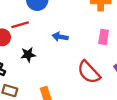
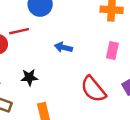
black star: (28, 55) -> (29, 77), moved

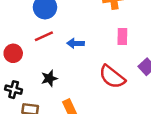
red line: (19, 31) -> (44, 36), moved

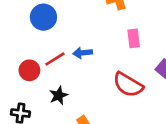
red line: (44, 36) -> (55, 59), moved
red circle: (13, 53) -> (29, 70), moved

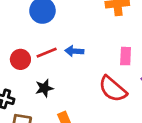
pink rectangle: (134, 38) -> (126, 56), moved

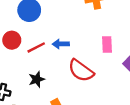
red circle: (20, 59) -> (12, 40), moved
red semicircle: (113, 89) -> (81, 71), moved

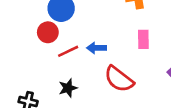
red circle: (12, 40) -> (48, 32), moved
pink rectangle: (107, 45) -> (143, 39), moved

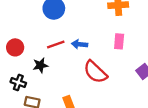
red circle: (48, 32) -> (15, 47), moved
black star: (68, 88) -> (40, 65), moved

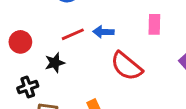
black cross: (18, 83) -> (28, 87), turned -35

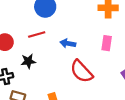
red line: (73, 34) -> (37, 34), moved

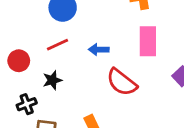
pink rectangle: (107, 43) -> (148, 41), size x1.5

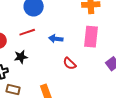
red semicircle: (122, 82) -> (70, 63), size x0.6

